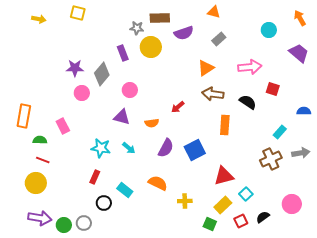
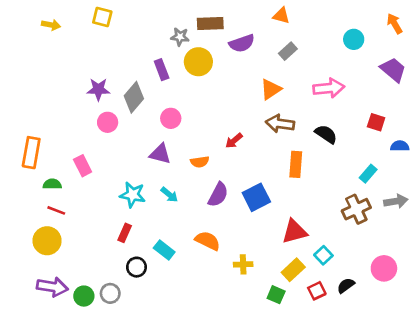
red square: (273, 89) -> (376, 122), moved

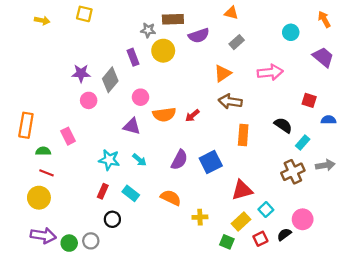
black semicircle: (326, 134) -> (283, 125), moved
orange semicircle: (200, 162) -> (164, 114), moved, size x1.5
cyan rectangle: (164, 250) -> (131, 193), moved
pink circle: (384, 268) -> (303, 219), moved

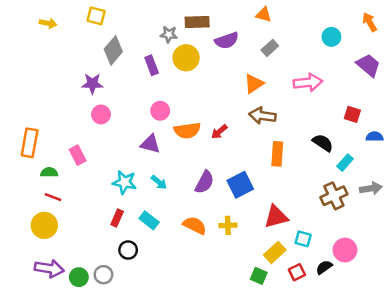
gray diamond: (110, 80) -> (113, 50), moved
cyan square: (266, 210) -> (303, 239), turned -32
yellow cross: (200, 217) -> (228, 225), moved

